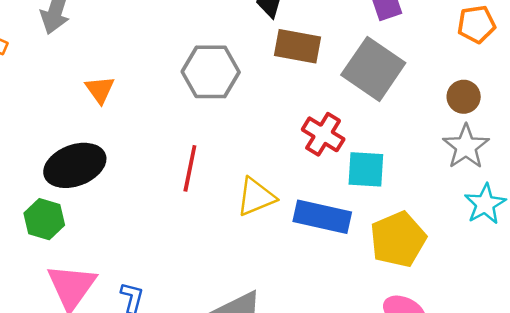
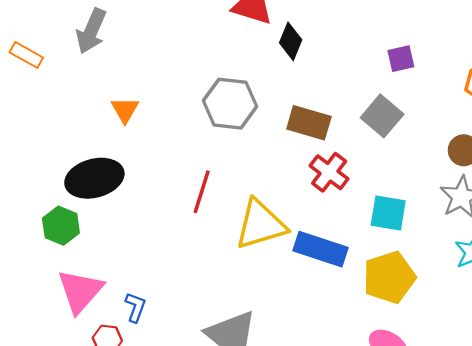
brown rectangle: (298, 46) -> (309, 123), moved
gray square: (373, 69) -> (382, 116), size x0.7
cyan square: (366, 169) -> (388, 213), moved
yellow triangle: (256, 197) -> (261, 224), size x1.4

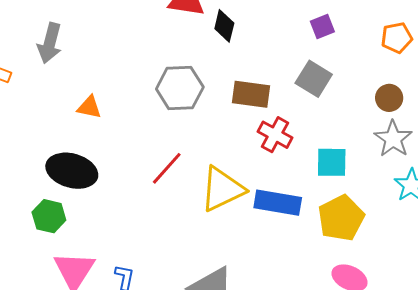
orange triangle: (125, 110) -> (89, 107), turned -40
black ellipse: (94, 178) -> (72, 171), turned 39
red line: (202, 192) -> (167, 168), turned 33

